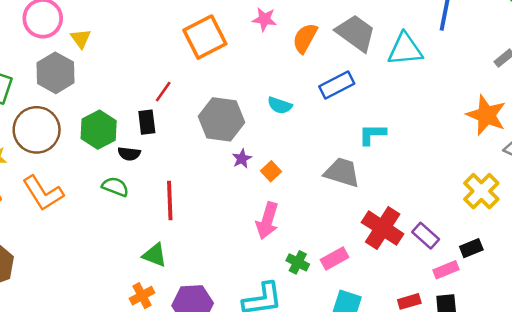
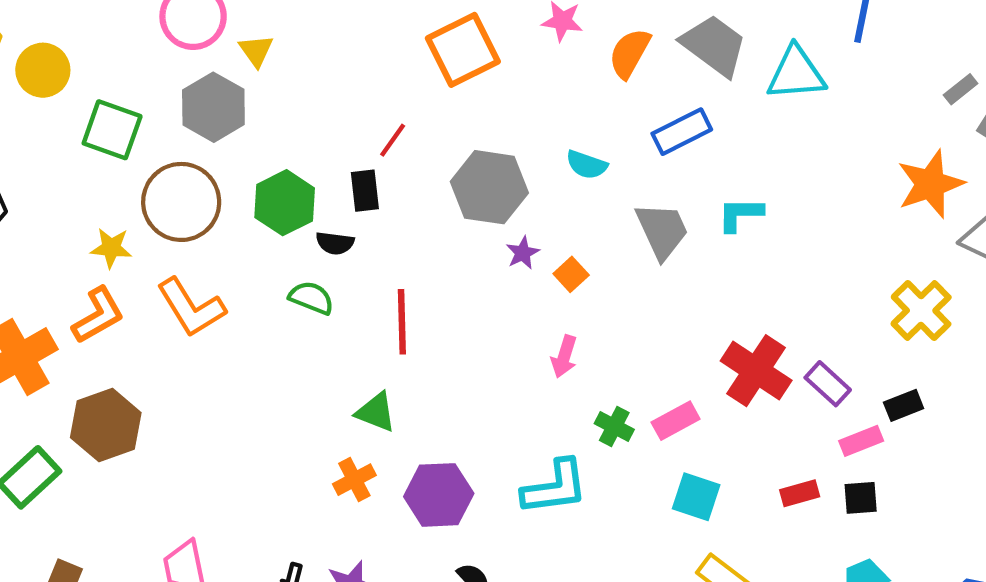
orange star: (486, 115) -> (930, 184), turned 30
gray trapezoid: (342, 172) -> (662, 231), moved, turned 48
pink arrow: (267, 221) -> (564, 357), size x0.7

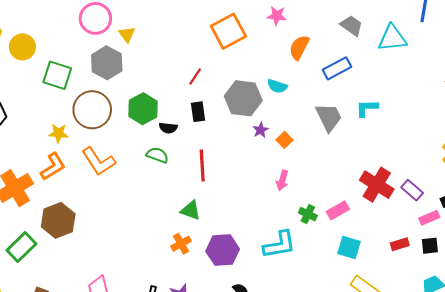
gray trapezoid: (714, 45) -> (352, 26), size x0.7
orange semicircle: (630, 53) -> (299, 47), moved
cyan semicircle: (587, 165) -> (277, 86), moved
black rectangle: (365, 191) -> (198, 112), moved

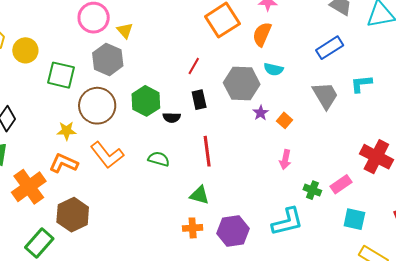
orange semicircle: (299, 47) -> (262, 34), moved
green semicircle: (157, 155) -> (159, 159), moved
orange L-shape: (53, 167) -> (64, 163), turned -120
orange cross: (181, 244) -> (193, 228), turned 30

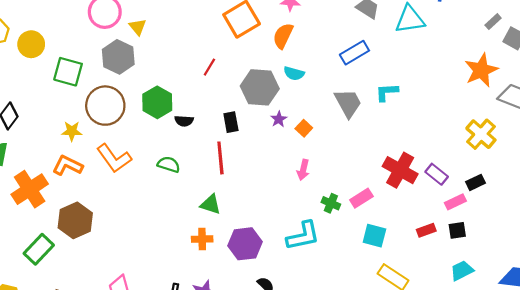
black rectangle: (199, 100) -> (231, 122), moved

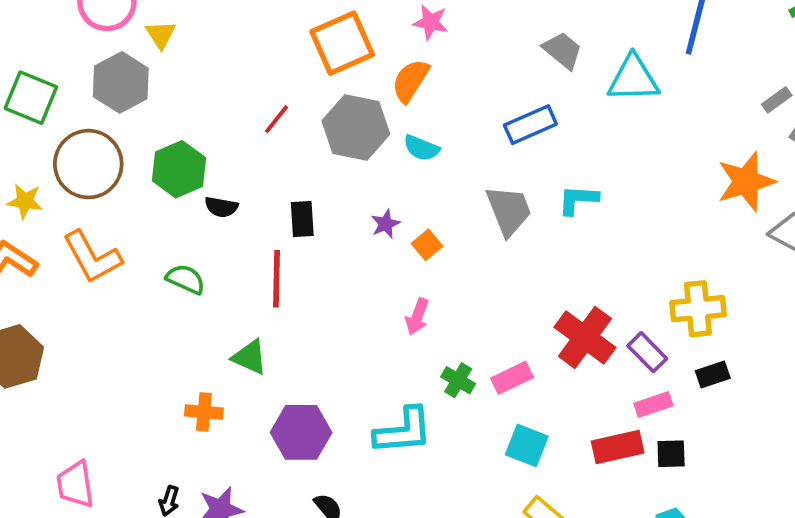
gray hexagon: (260, 87) -> (356, 128), moved
yellow cross: (481, 134) -> (698, 309), moved, turned 36
pink rectangle: (455, 202) -> (653, 404), moved
red rectangle: (426, 230) -> (618, 447), size x1.5
orange cross: (202, 239) -> (204, 412), moved

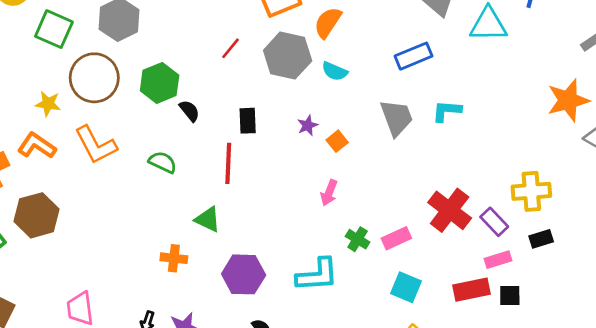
black semicircle: (221, 207) -> (189, 111), turned -140

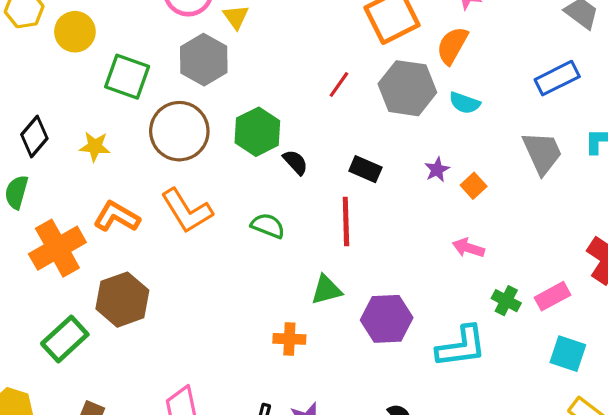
yellow star: (48, 104) -> (95, 146), moved
black rectangle: (248, 121) -> (365, 169), turned -60
pink arrow: (329, 193) -> (468, 248), turned 90
green triangle: (208, 219) -> (326, 290), turned -36
purple hexagon: (244, 274) -> (387, 319), moved

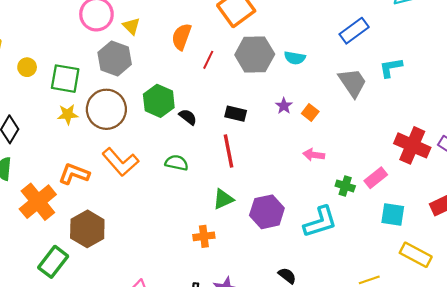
yellow circle: (75, 32) -> (27, 67), moved, size x0.7
orange semicircle: (452, 45) -> (181, 37), moved
yellow star: (95, 146) -> (68, 114), moved

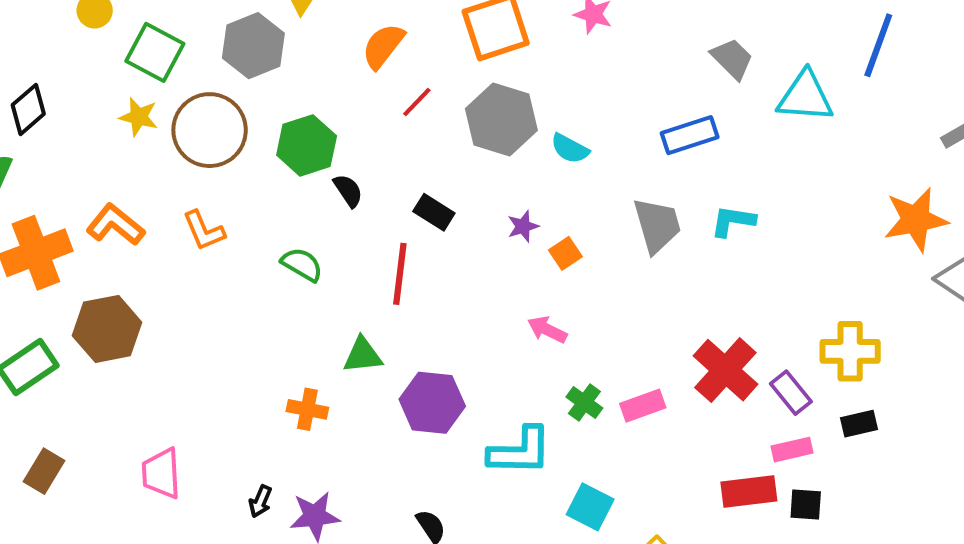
orange L-shape: (120, 162) -> (204, 231), size x0.7
cyan square: (393, 215) -> (590, 507), moved

